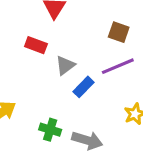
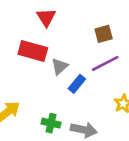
brown square: (119, 32) -> (104, 34), turned -30
red rectangle: (36, 45) -> (33, 51), size x1.5

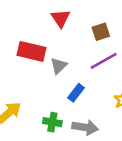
red triangle: (46, 17) -> (61, 18), moved
blue rectangle: (77, 84) -> (76, 93), moved

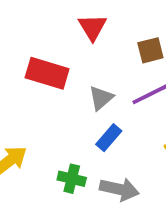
gray triangle: (59, 66) -> (101, 98), moved

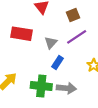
green cross: (72, 179) -> (41, 86), size x1.5

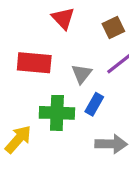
green cross: (41, 86) -> (57, 113), moved

